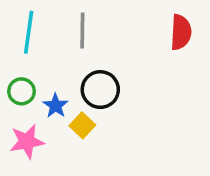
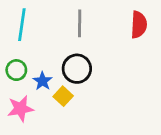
gray line: (82, 30) -> (80, 23), moved

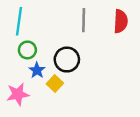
gray line: (80, 23) -> (84, 20), moved
green circle: (16, 70) -> (27, 50), moved

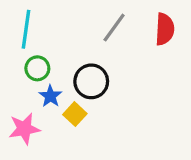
gray line: (84, 20) -> (114, 28), turned 35

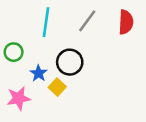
cyan line: (26, 29) -> (46, 22), moved
green circle: (37, 68) -> (14, 52), moved

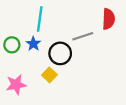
gray line: (87, 21) -> (83, 36), moved, turned 36
blue star: (39, 73) -> (33, 44), moved

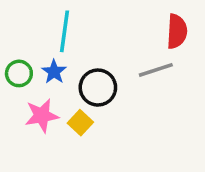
gray line: (83, 36) -> (156, 70), moved
pink star: (16, 85) -> (42, 116), moved

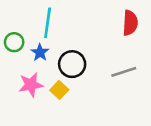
gray line: (156, 70) -> (124, 72), moved
green circle: (19, 73) -> (14, 42), moved

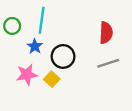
red semicircle: (130, 23) -> (106, 33), moved
green circle: (14, 42) -> (12, 26), moved

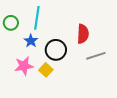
red semicircle: (106, 33) -> (83, 34), moved

